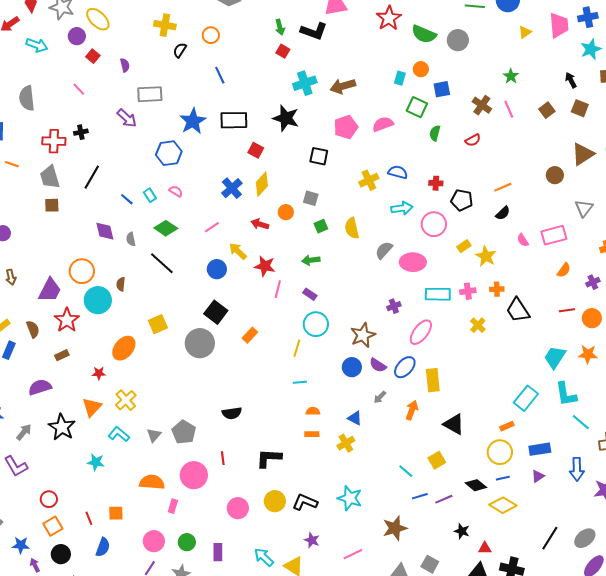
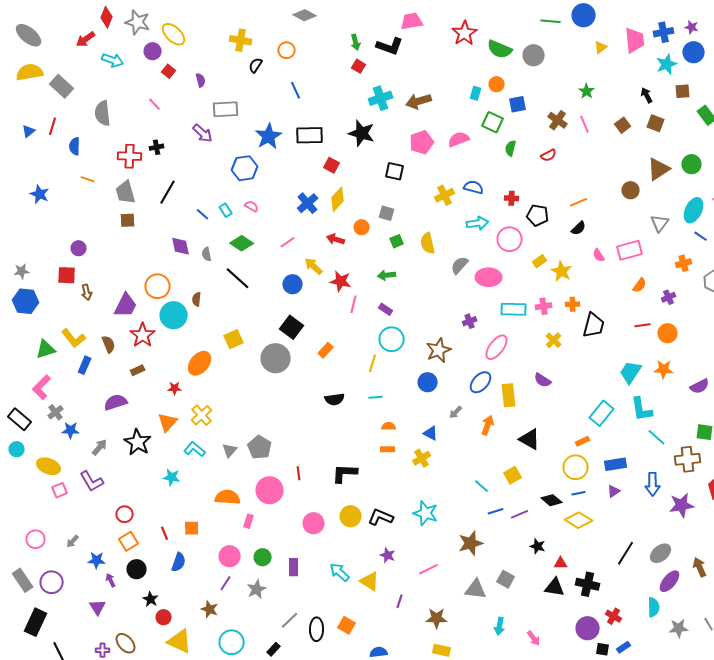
black trapezoid: (518, 310) -> (594, 325), turned -132
purple semicircle: (378, 365) -> (543, 380), moved
black semicircle: (232, 413) -> (335, 399), moved

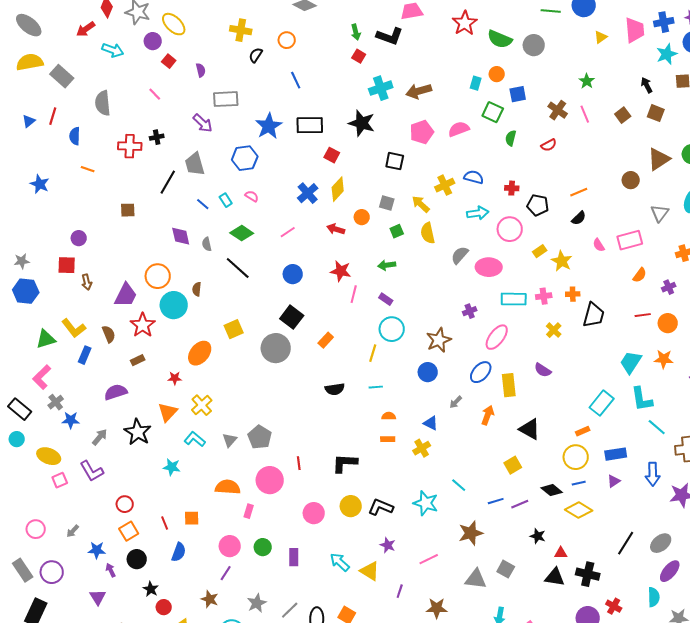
gray trapezoid: (126, 192) -> (195, 164), moved
yellow arrow: (314, 266) -> (421, 204), moved
cyan line: (482, 486) -> (459, 485), moved
gray star: (257, 589) -> (257, 603), moved

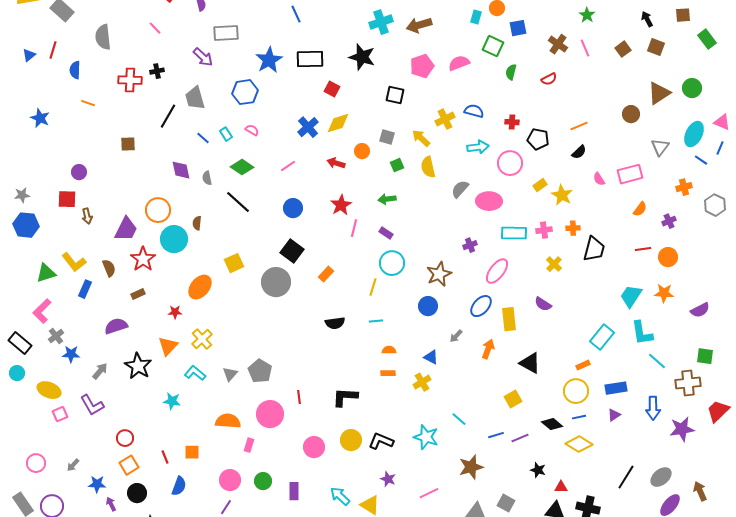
yellow diamond: (338, 189) -> (338, 123), turned 30
red star: (341, 271) -> (341, 205), turned 30

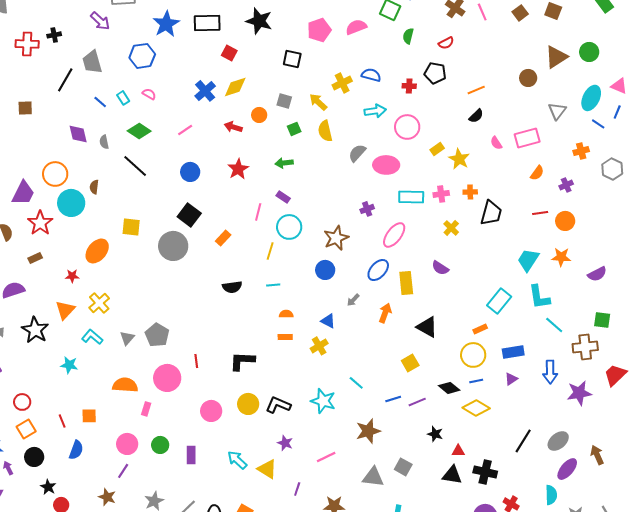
black pentagon: (538, 139) -> (435, 73), moved
pink line: (354, 228) -> (258, 212), moved
yellow square: (234, 263) -> (131, 227), turned 30

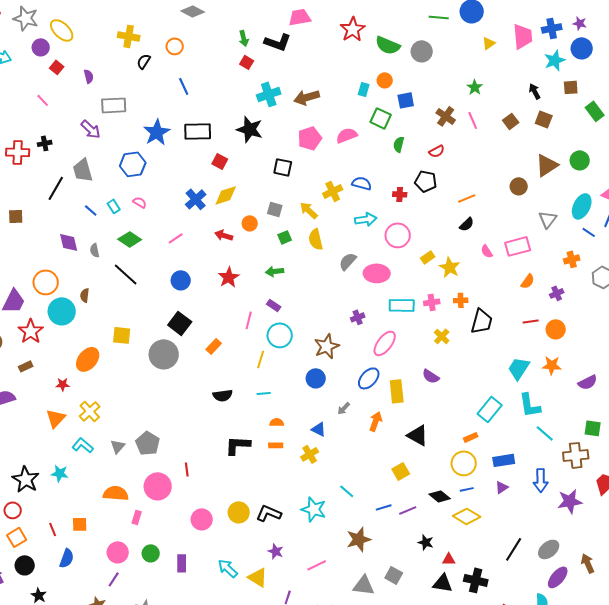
black star: (35, 330) -> (26, 479), moved
black L-shape: (242, 361) -> (238, 445), moved

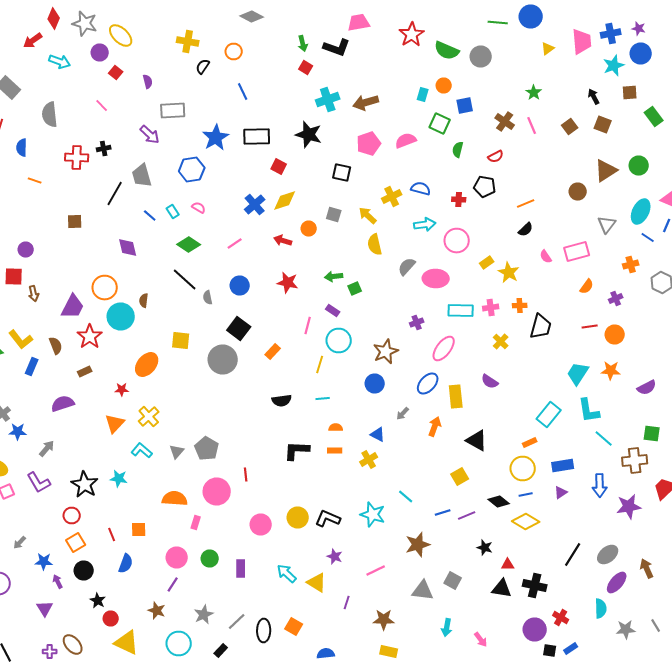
green square: (285, 237) -> (355, 288), moved
gray semicircle: (95, 250) -> (208, 298), moved
red star: (229, 277) -> (288, 282), turned -30

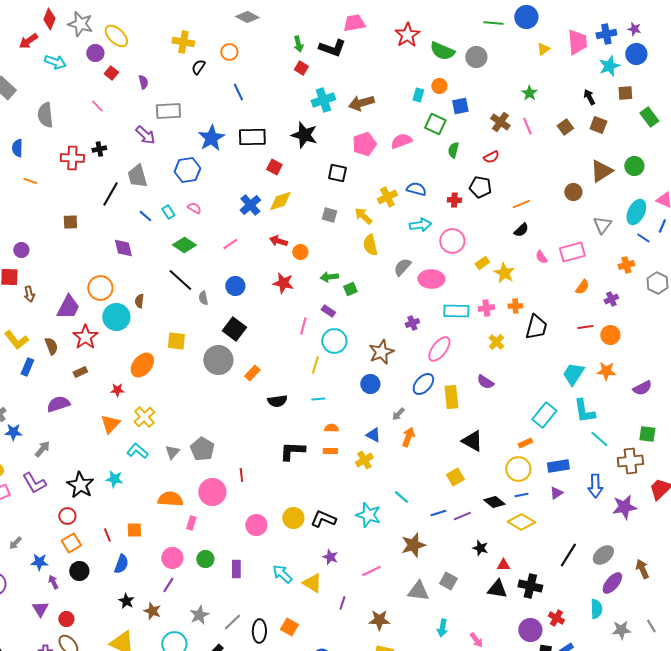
orange circle: (309, 228) -> (300, 252), moved
orange rectangle: (273, 352) -> (252, 373), moved
orange arrow: (435, 426) -> (408, 437), moved
black star: (98, 600) -> (126, 601), moved
red circle: (111, 618) -> (66, 619), moved

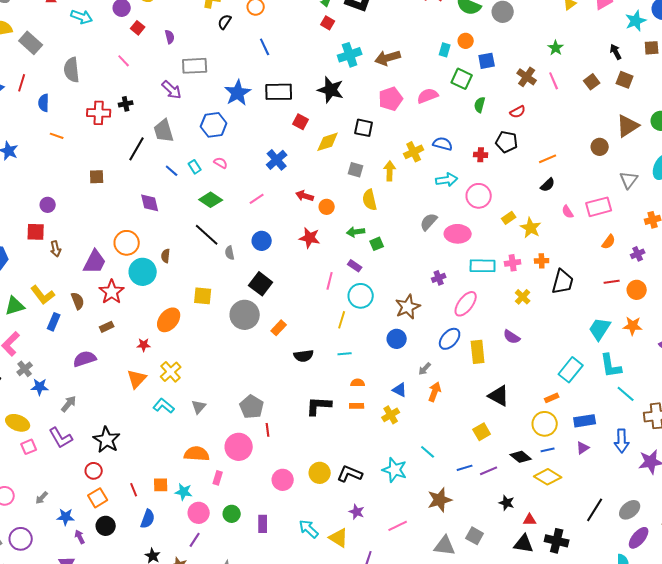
yellow diamond: (280, 201) -> (328, 142), moved
yellow arrow: (363, 216) -> (390, 171), turned 48
yellow semicircle: (370, 245) -> (370, 200), moved
gray pentagon: (202, 449) -> (252, 407), moved
cyan star: (114, 479) -> (184, 492), moved

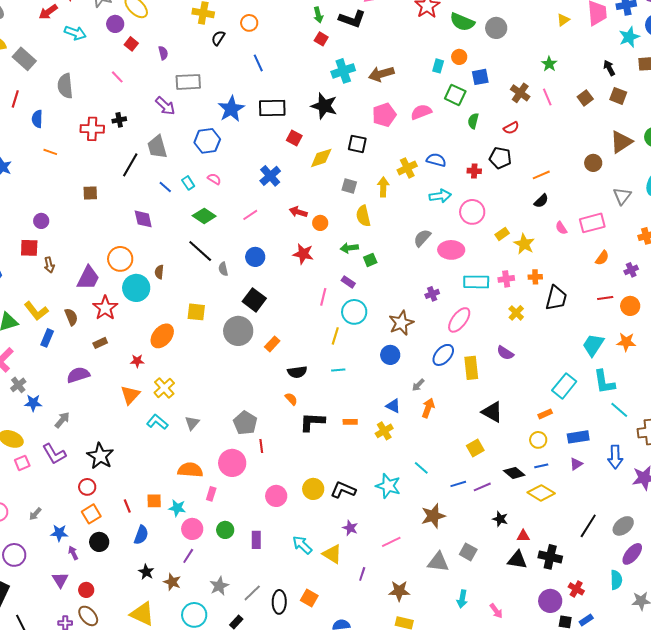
orange semicircle: (358, 383) -> (291, 399), moved, turned 48
yellow circle: (545, 424) -> (538, 440), size x0.7

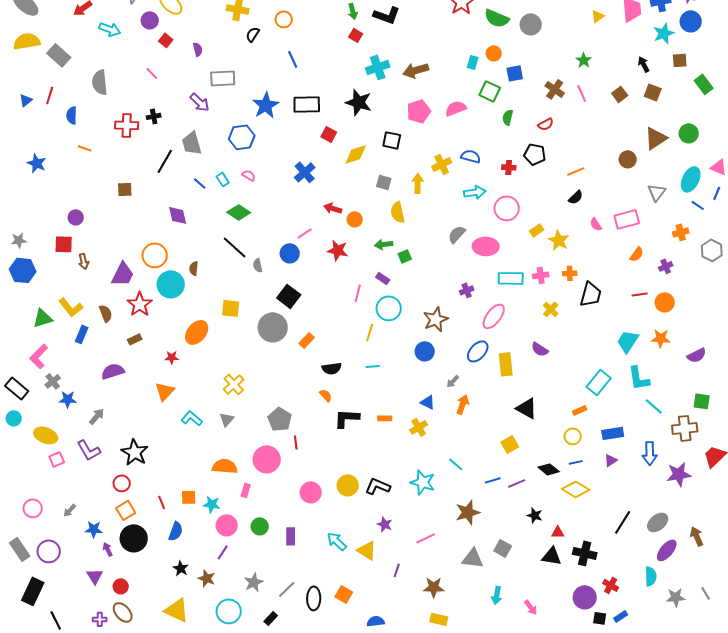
pink line: (250, 215) -> (305, 233), moved
yellow cross: (164, 388) -> (234, 384), moved
black circle: (99, 542) -> (134, 538), size x1.4

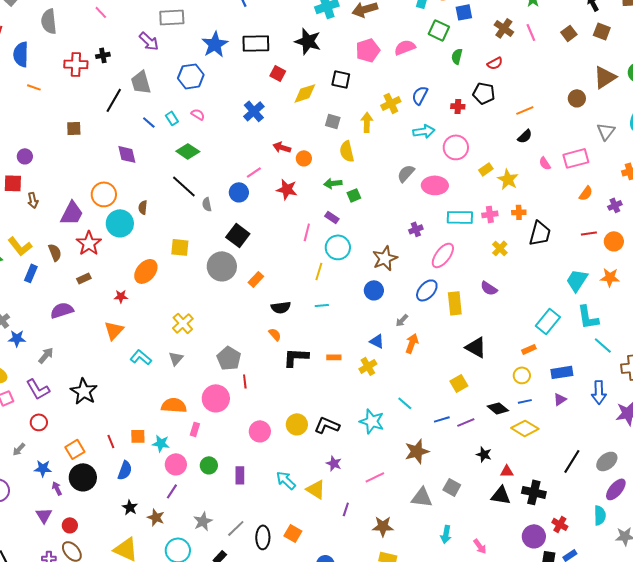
blue semicircle: (72, 115) -> (21, 54), size x1.4
blue semicircle: (471, 156) -> (420, 95), turned -78
red circle: (122, 483) -> (39, 422), moved

